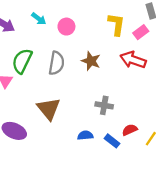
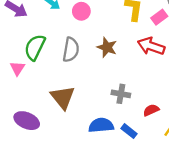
red semicircle: (130, 130) -> (151, 110), moved
blue semicircle: (85, 135) -> (101, 125), size x1.5

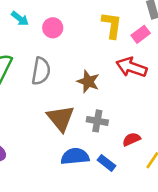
brown star: (107, 47) -> (88, 82), moved
brown triangle: (63, 97) -> (61, 118), moved

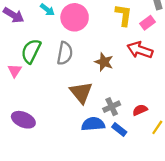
pink circle: (53, 28) -> (75, 17), size x1.6
gray cross: (97, 121) -> (112, 107), moved, turned -35

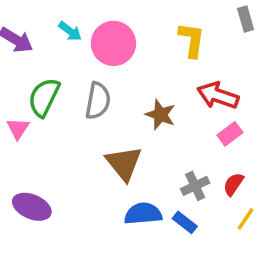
pink rectangle: (148, 23) -> (230, 134), moved
gray cross: (112, 107) -> (195, 186), moved
red semicircle: (140, 110) -> (233, 184), moved, turned -32

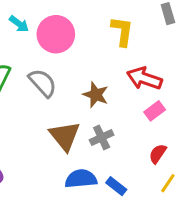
gray semicircle: (98, 101) -> (43, 83), turned -52
gray cross: (195, 186) -> (102, 137), moved

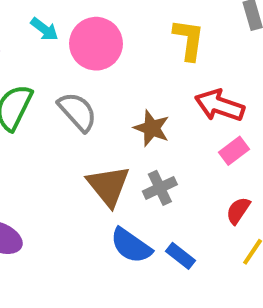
blue semicircle: (81, 179) -> (131, 246), turned -140

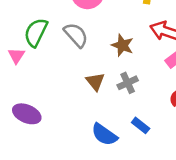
brown triangle: (108, 186) -> (95, 82), size x0.7
blue semicircle: (131, 246) -> (104, 135), moved

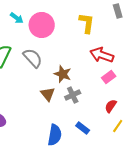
brown star: (122, 45) -> (63, 74), moved
blue semicircle: (104, 135) -> (55, 135), turned -115

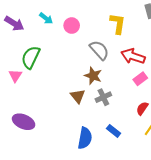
pink circle: (42, 25) -> (72, 26), size x0.6
gray semicircle: (33, 58) -> (99, 50), moved

